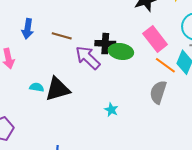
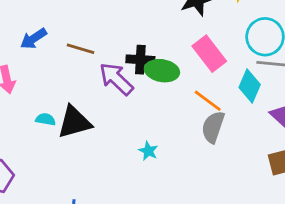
blue arrow: (28, 29) -> (33, 39), turned 48
orange line: (165, 65) -> (208, 101), moved

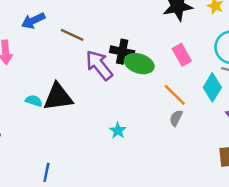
pink rectangle: (209, 54) -> (182, 55), size x0.7
cyan semicircle: (45, 119) -> (34, 101), moved
gray semicircle: (213, 127) -> (176, 118), size x0.6

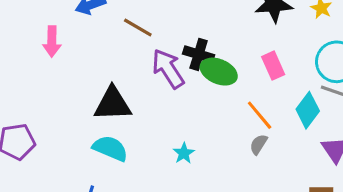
cyan semicircle: (34, 101) -> (110, 148), moved, size x1.6

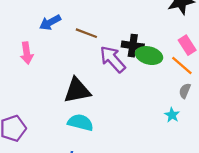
orange line: (260, 115) -> (182, 65), moved
gray semicircle: (259, 144) -> (185, 91), moved
cyan star: (184, 153) -> (172, 115), moved

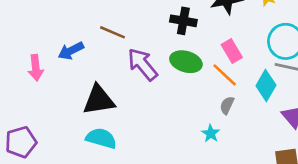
blue arrow: (50, 22) -> (71, 51), moved
black cross: (133, 46) -> (183, 21), moved
pink arrow: (27, 53) -> (36, 68), moved

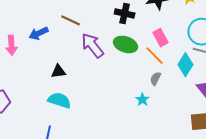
black triangle: (99, 100) -> (58, 71), size x0.6

